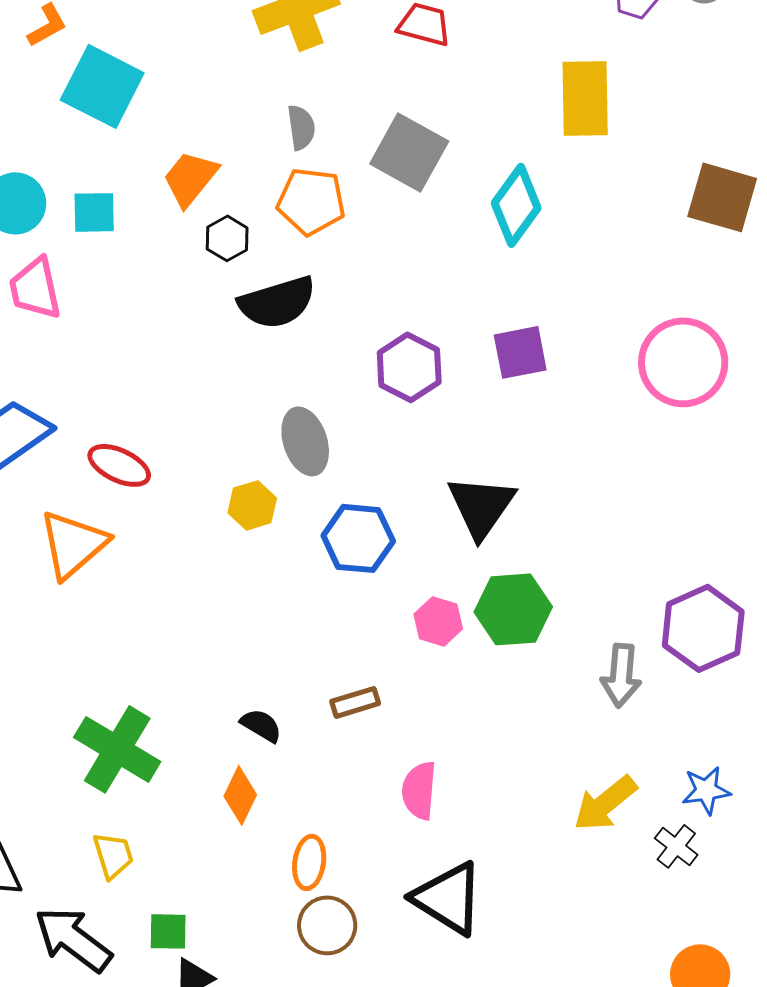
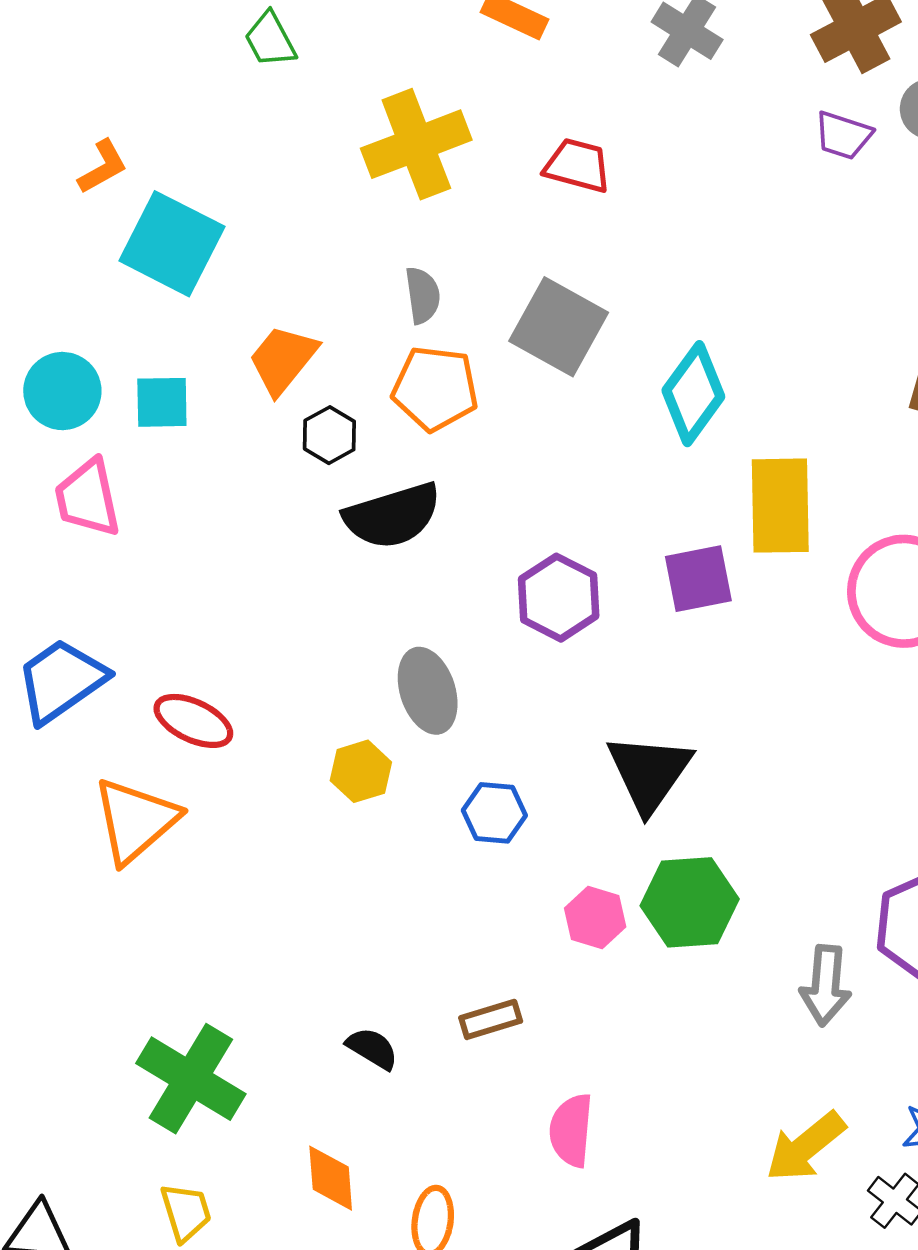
yellow rectangle: (585, 98) -> (780, 506), moved
blue hexagon: (358, 538) -> (494, 813), size x0.7
orange diamond: (240, 795) -> (331, 1178), moved, turned -30

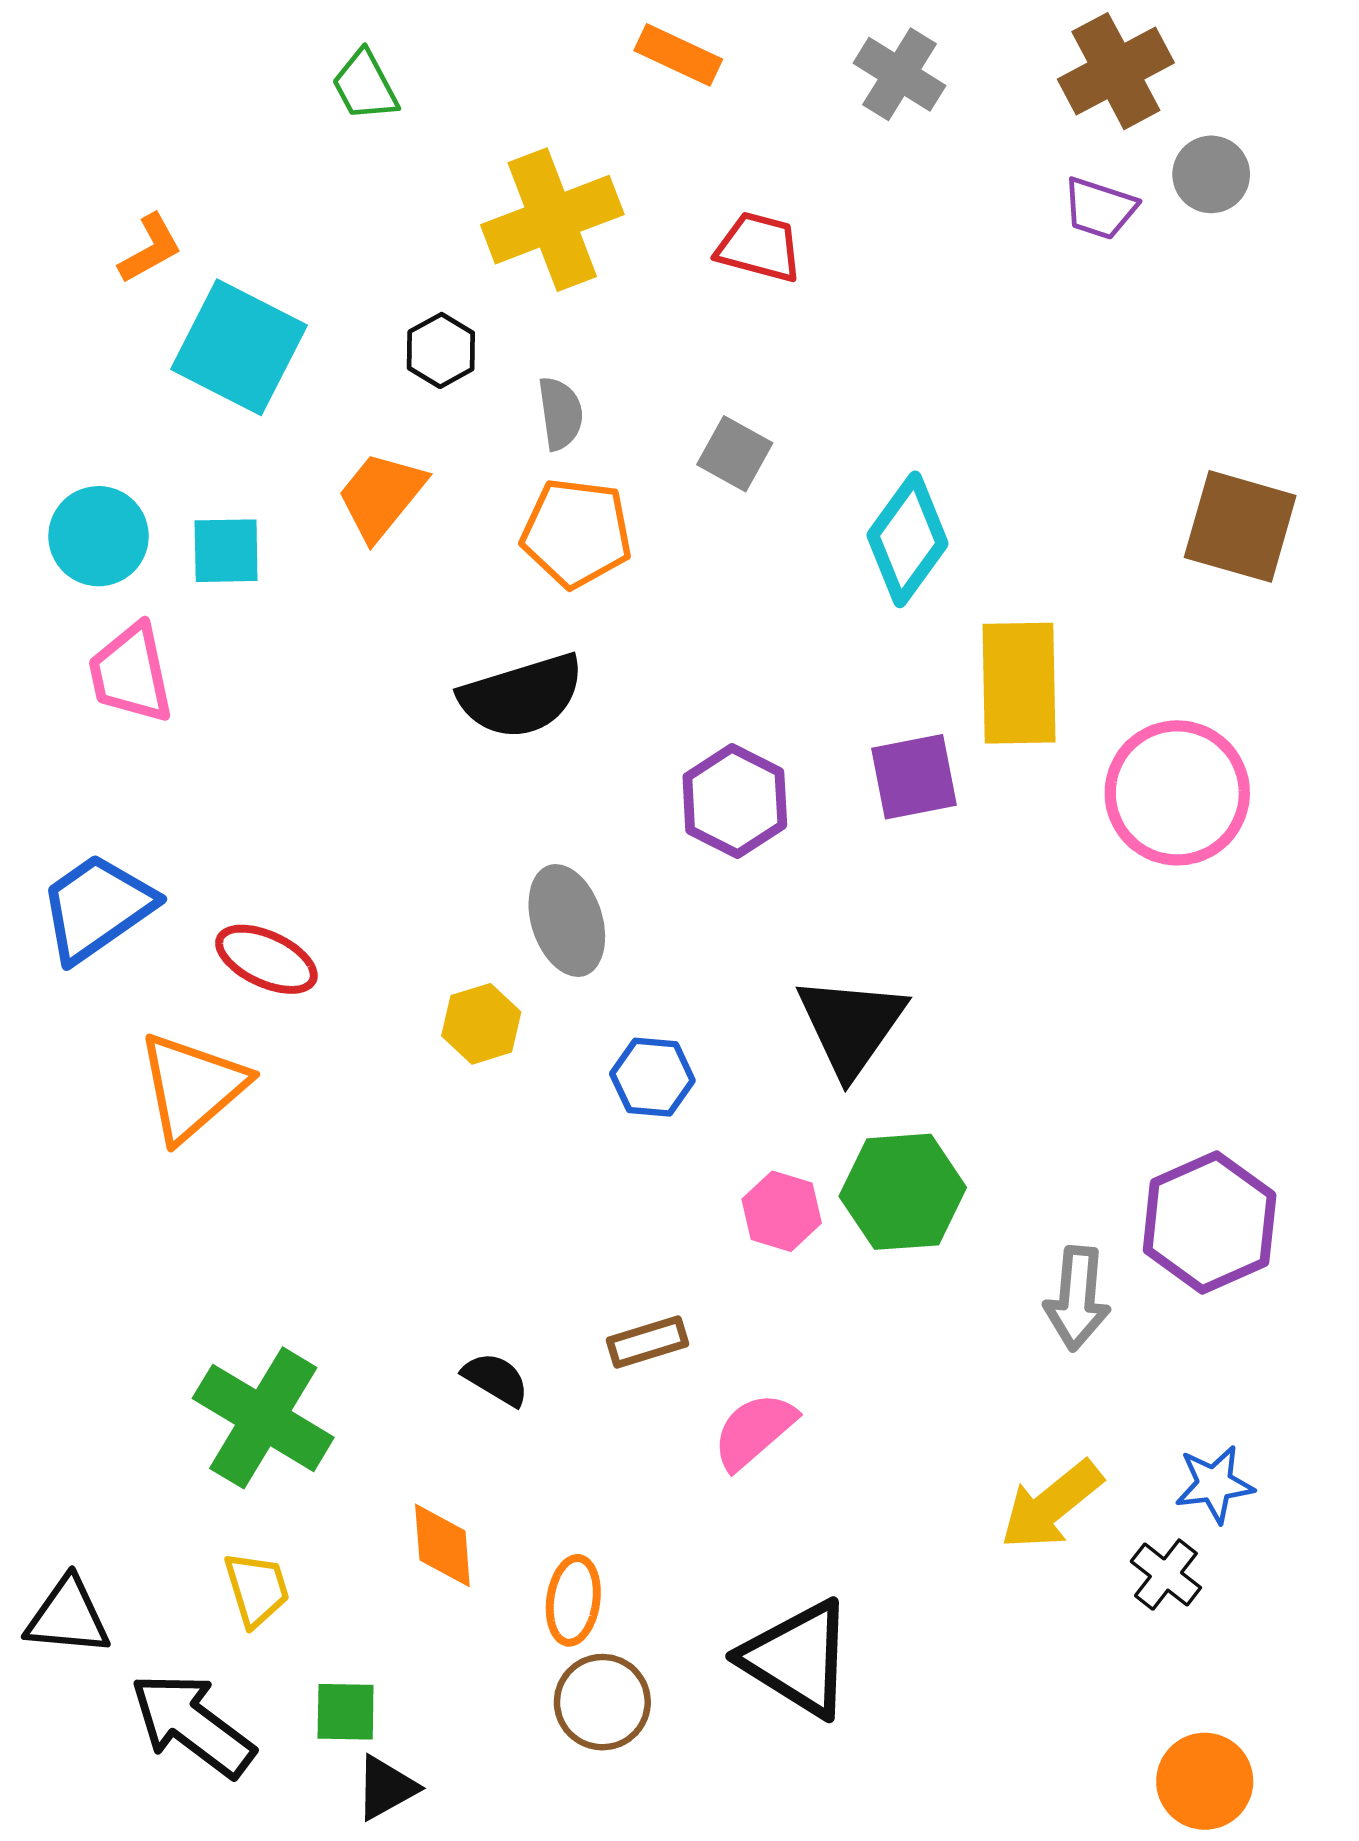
gray square: (559, 327) -> (735, 454), size x0.6
black hexagon: (329, 435) -> (441, 350), moved
pink semicircle: (571, 1130) -> (754, 1431), moved, turned 44

